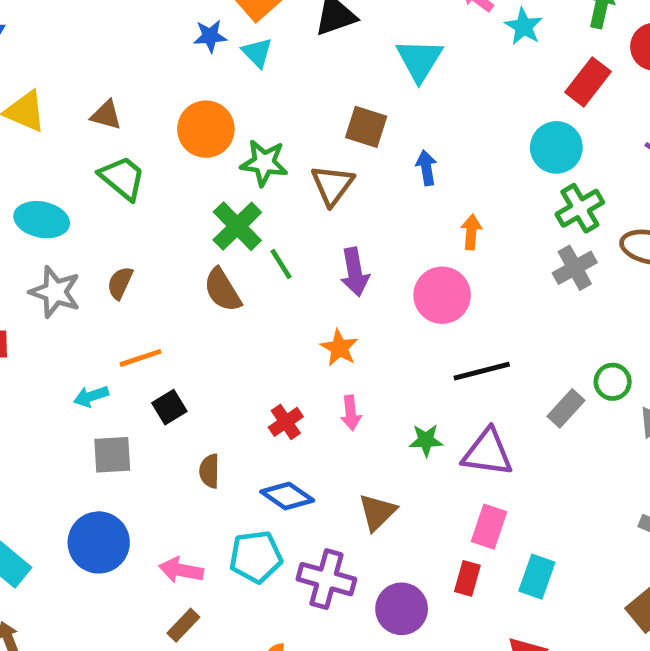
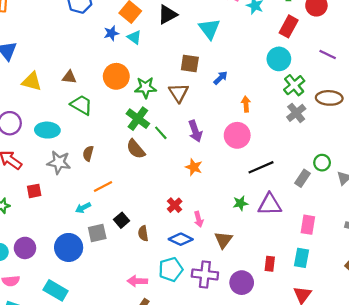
blue arrow: (426, 168) -> (221, 78), turned 64
black square: (169, 407) -> (121, 220), moved
pink arrow: (351, 413) -> (199, 219), moved
pink rectangle: (489, 527) -> (308, 225), moved
blue circle: (99, 542) -> (69, 247), moved

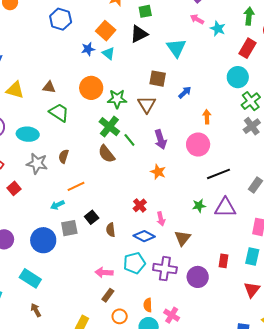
red square: (34, 191) -> (14, 188), turned -32

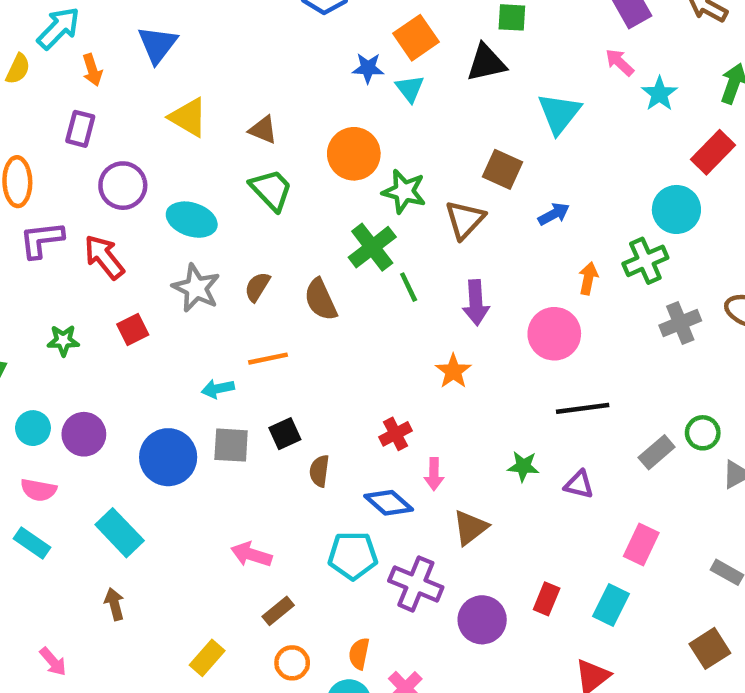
green cross: (251, 101) -> (645, 261), moved
brown semicircle: (107, 154) -> (321, 300), moved
purple triangle: (225, 208) -> (579, 485), size x0.6
pink arrow: (104, 272) -> (251, 555), moved

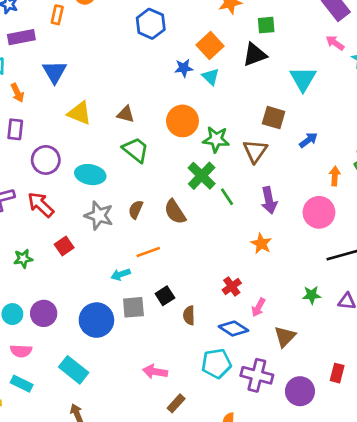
pink arrow: (434, 474) -> (258, 307), turned 36

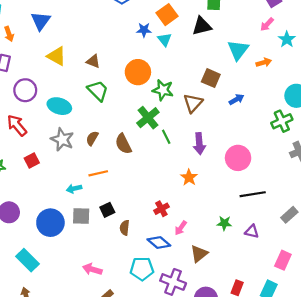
pink arrow: (335, 43) -> (267, 24), turned -88
orange arrow: (335, 176) -> (264, 62), moved, turned 64

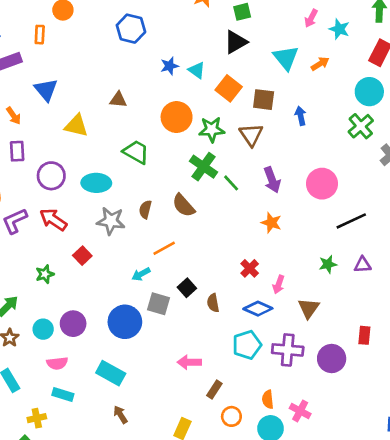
orange square: (167, 15) -> (229, 88), moved
brown triangle: (93, 61) -> (118, 100), moved
blue arrow: (236, 99) -> (301, 116), turned -56
gray square: (81, 216) -> (158, 304), turned 30

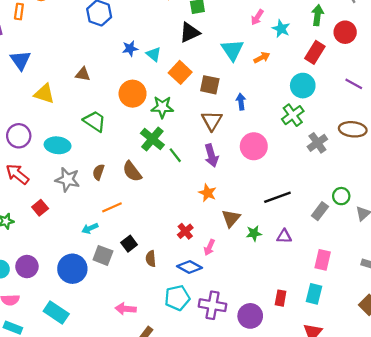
brown triangle: (251, 135) -> (212, 121), moved
pink circle: (322, 184) -> (254, 146), moved
brown triangle: (309, 308) -> (231, 218), moved

